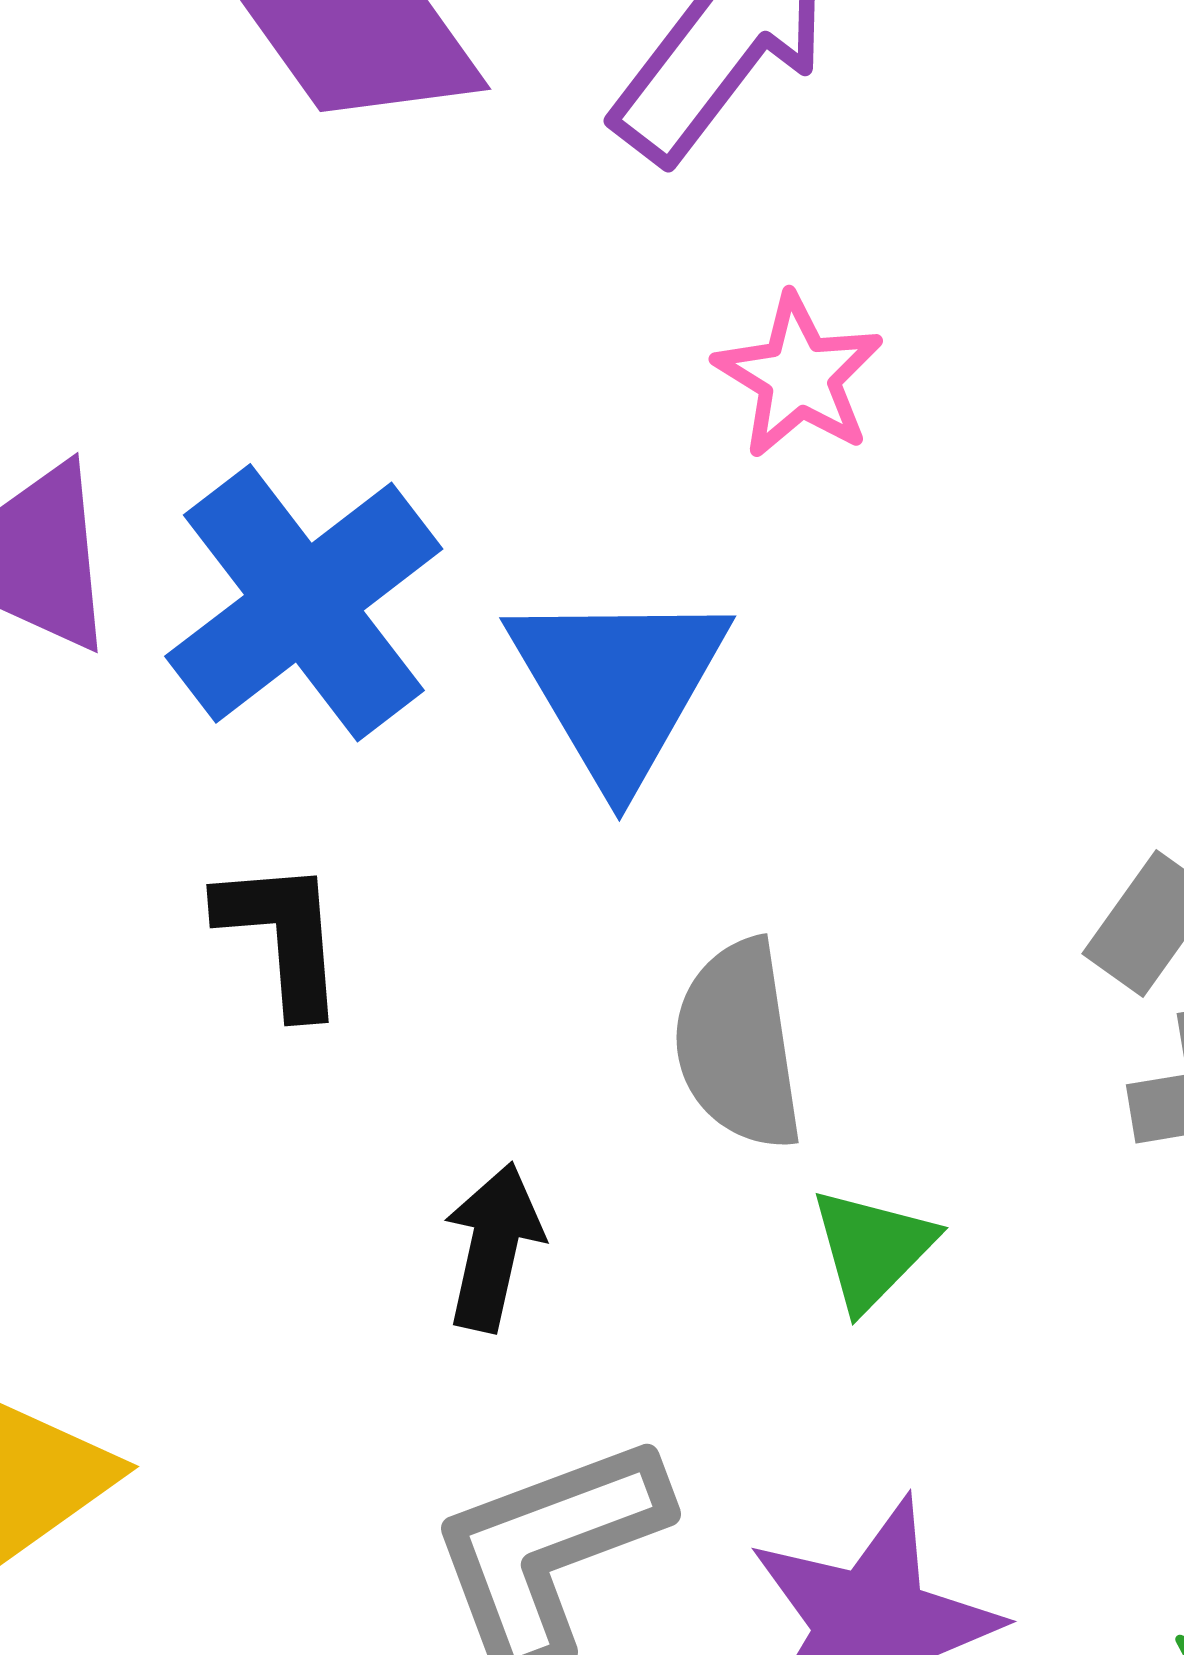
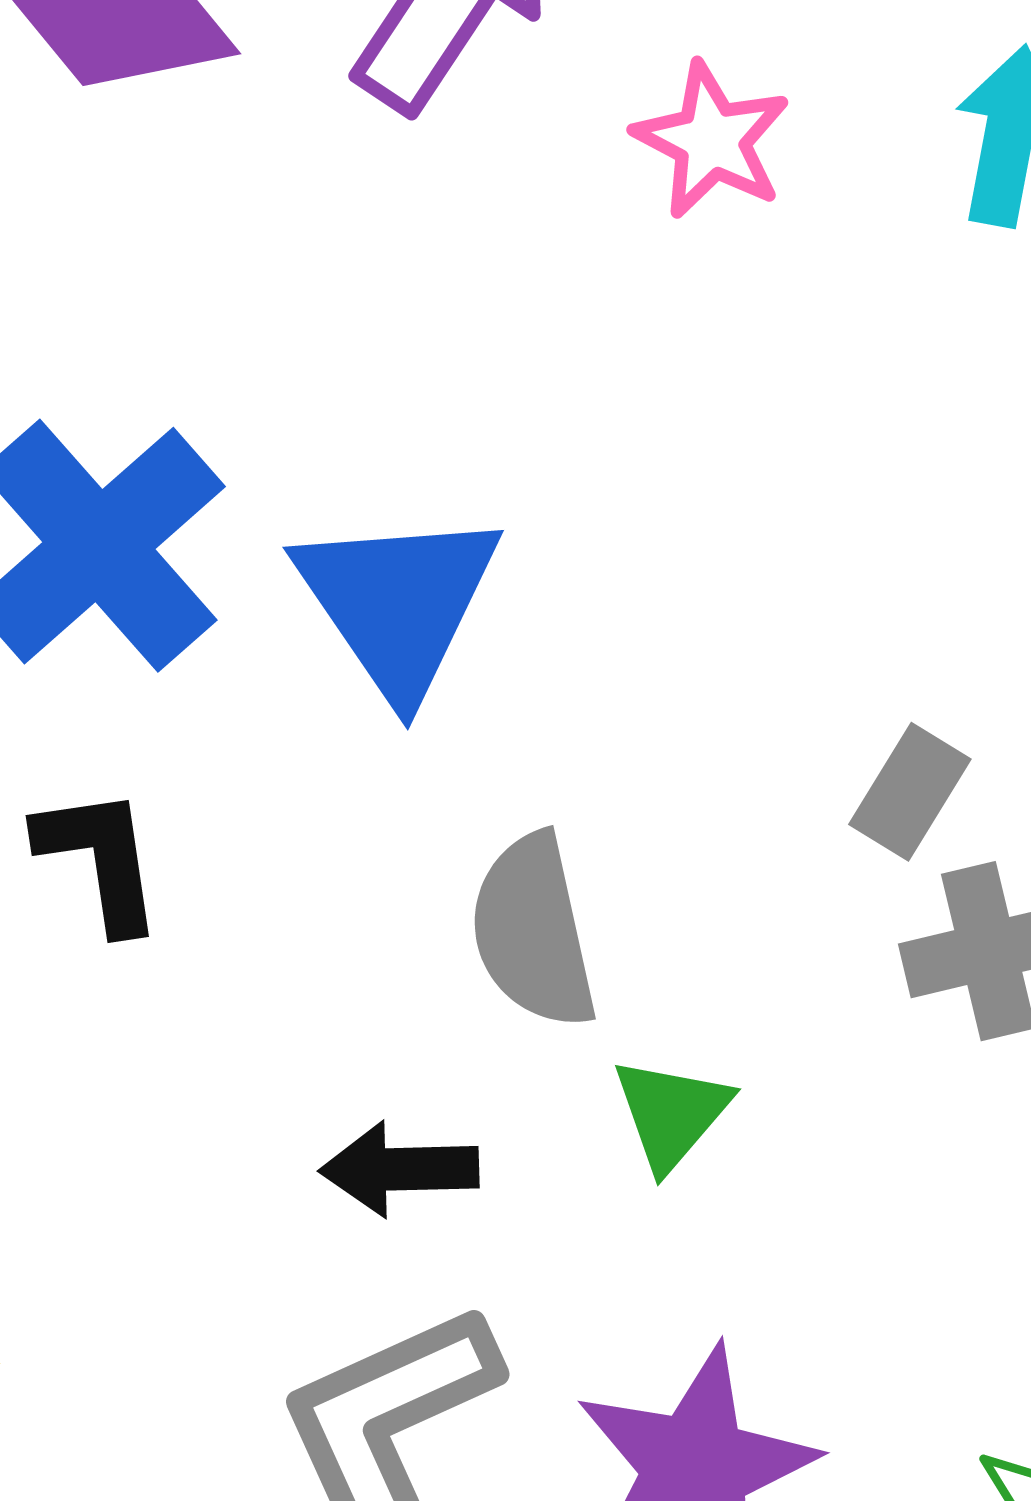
pink star: (799, 376) -> (712, 140), moved
black arrow: (493, 1247) -> (399, 1169), moved, turned -100

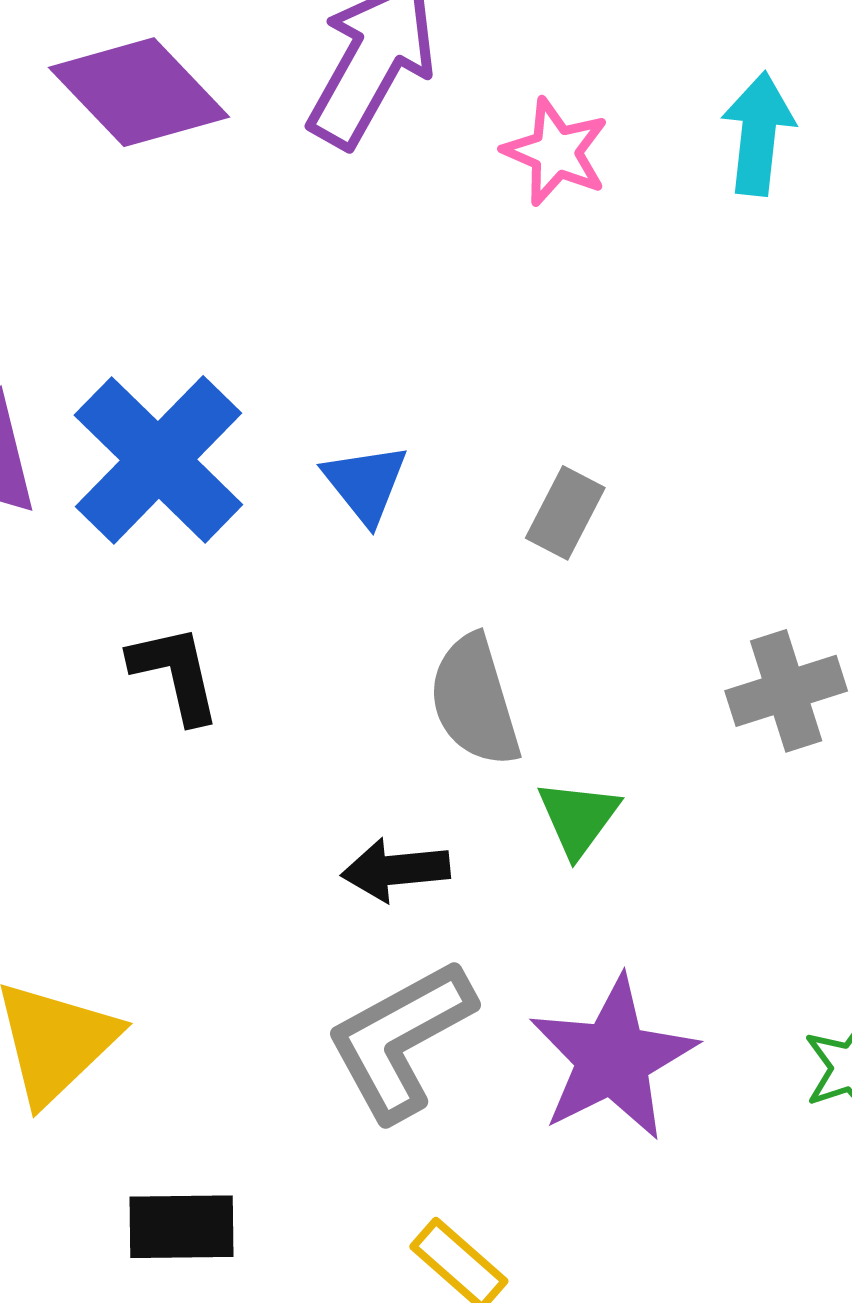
blue triangle: (398, 603) -> (365, 483), size x0.6
gray rectangle: (910, 792) -> (565, 513), moved

